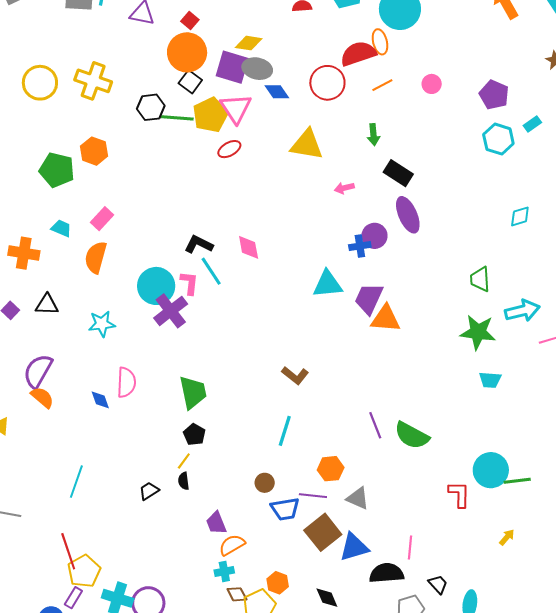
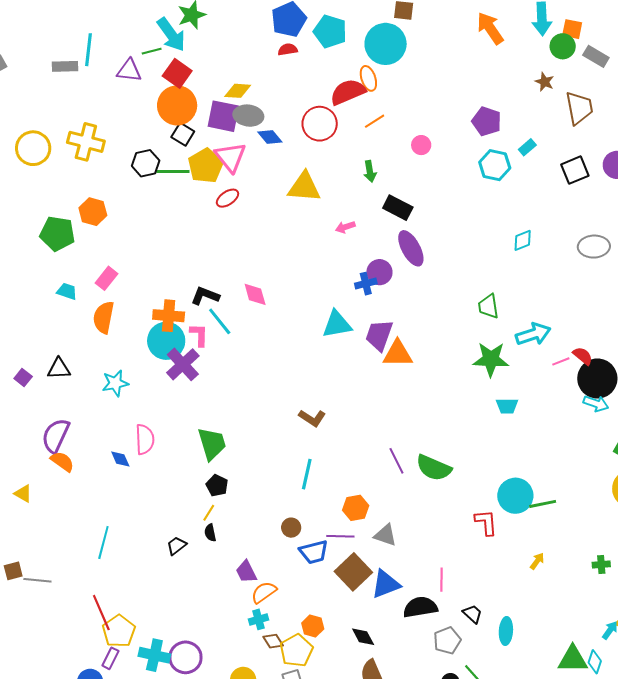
red square: (190, 21) -> (177, 73), size x1.6
pink circle: (432, 84) -> (421, 145), moved
orange cross: (24, 253) -> (169, 316), moved

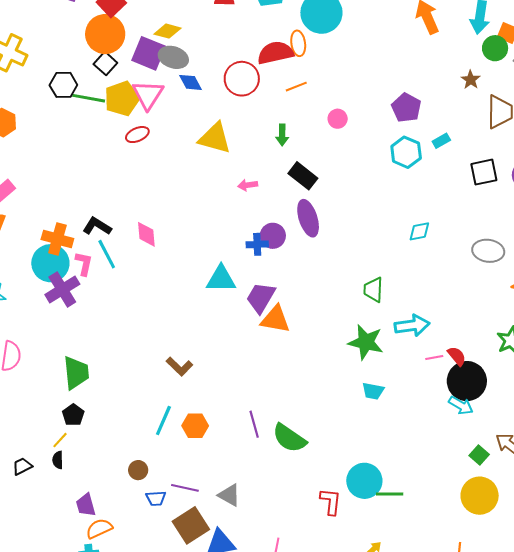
orange hexagon: (356, 508) -> (195, 426), moved
blue trapezoid: (314, 552) -> (156, 498), size x0.7

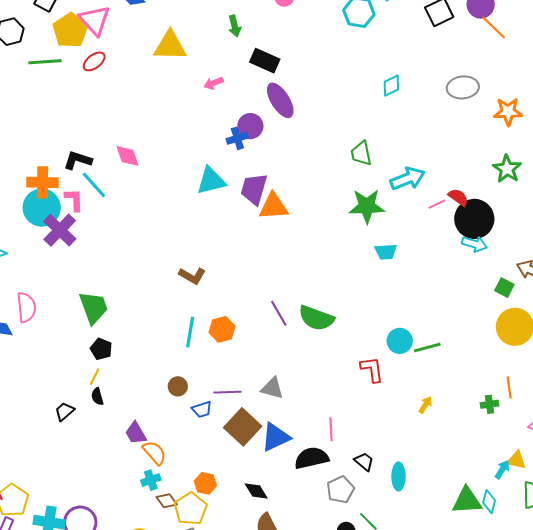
green line: (89, 98) -> (45, 62), moved
cyan circle: (364, 481) -> (400, 341), size x0.7
orange semicircle: (99, 529) -> (154, 453), turned 88

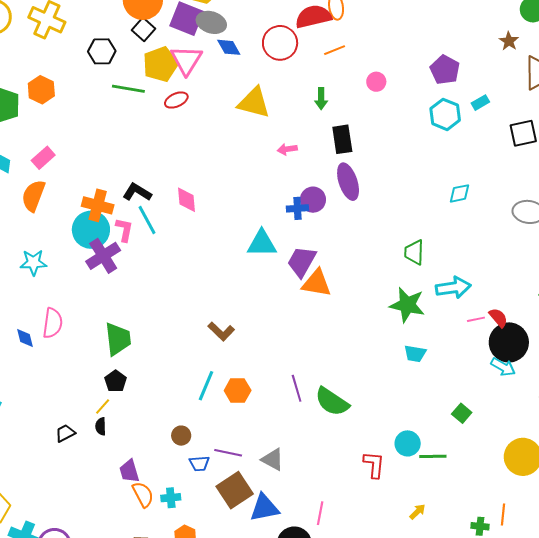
black rectangle: (265, 61) -> (342, 139), turned 44
green square: (504, 288) -> (462, 413), moved
cyan cross: (151, 480) -> (171, 498), moved

